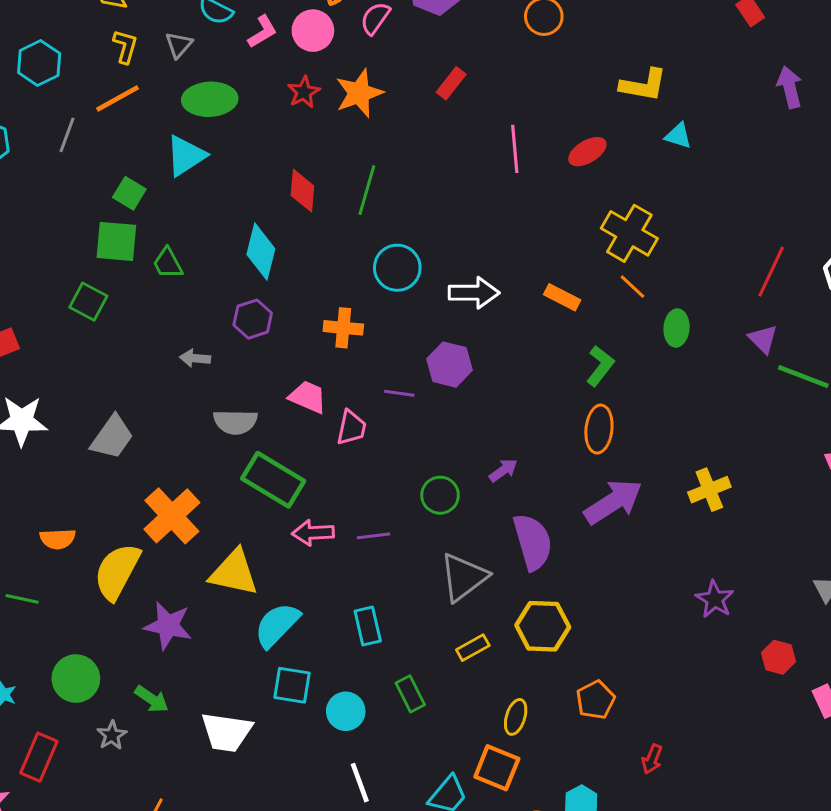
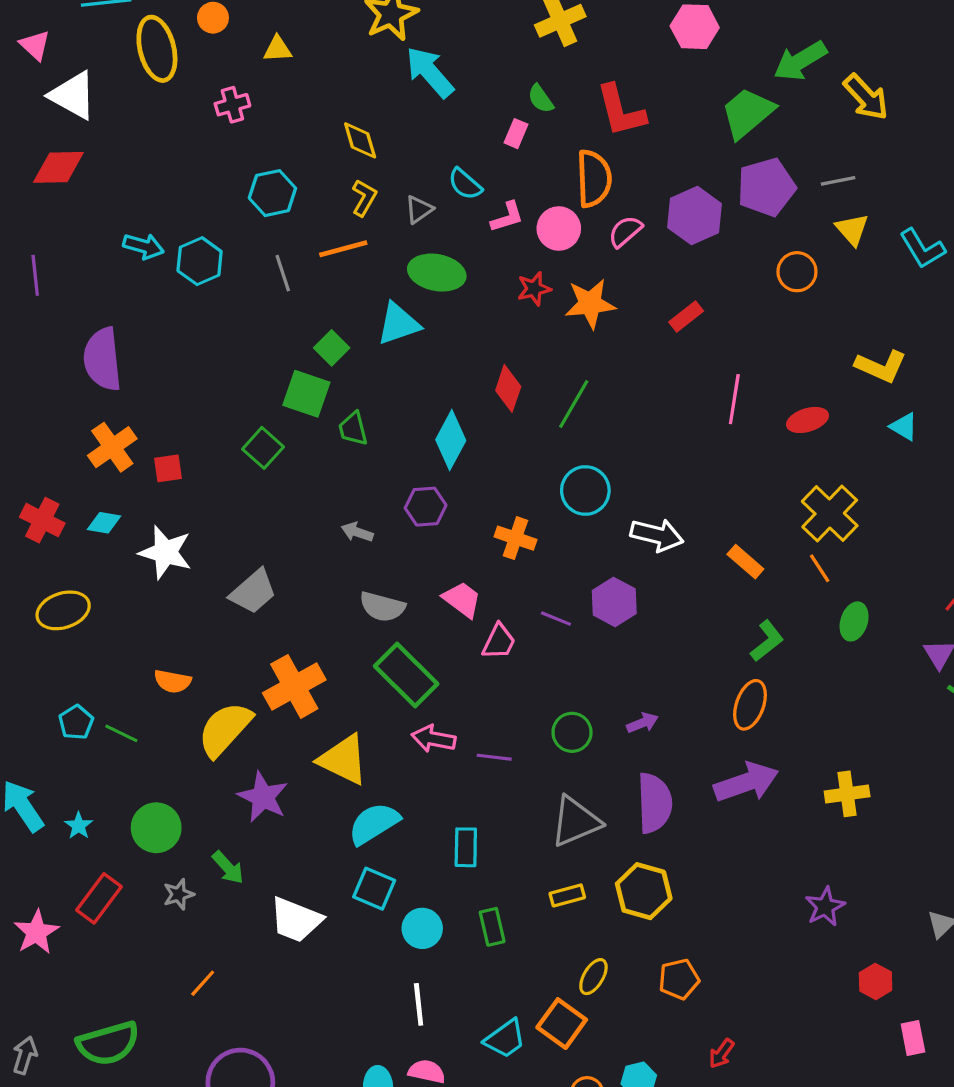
gray line: (67, 135) -> (283, 273), turned -52

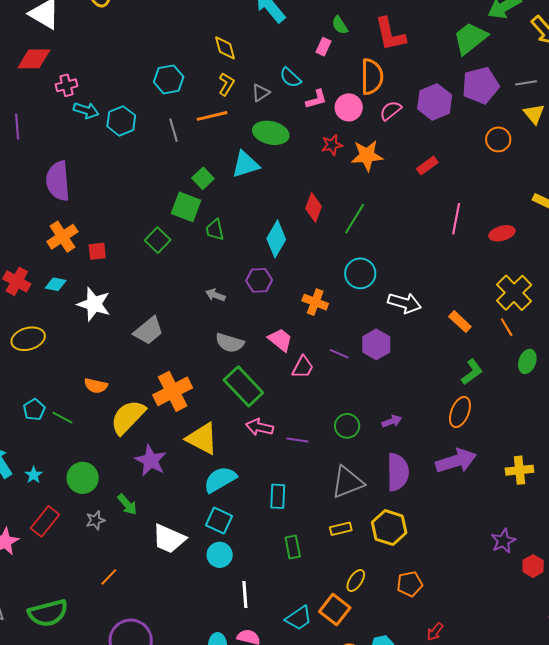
pink cross: (232, 105) -> (66, 85), moved
cyan circle: (422, 928) -> (220, 555), moved
red hexagon: (876, 981) -> (533, 566), moved

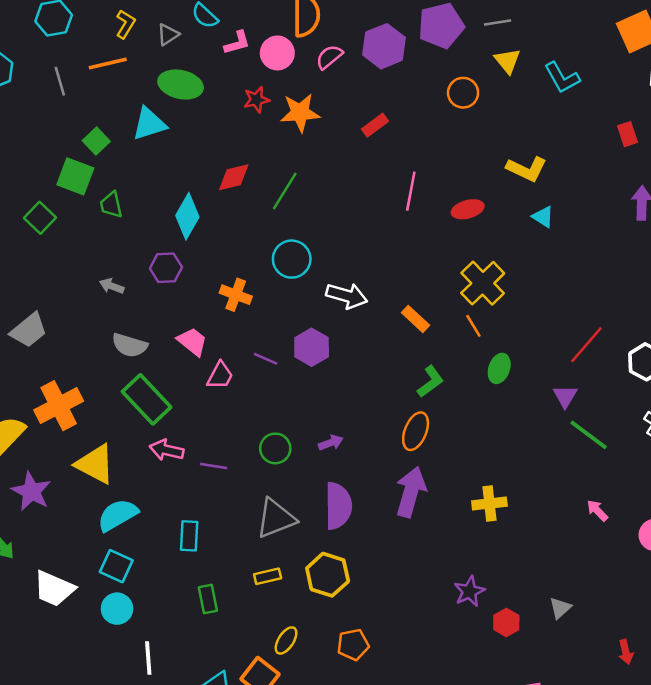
red diamond: (314, 207) -> (234, 177), turned 56
purple arrow: (456, 461) -> (411, 492), turned -57

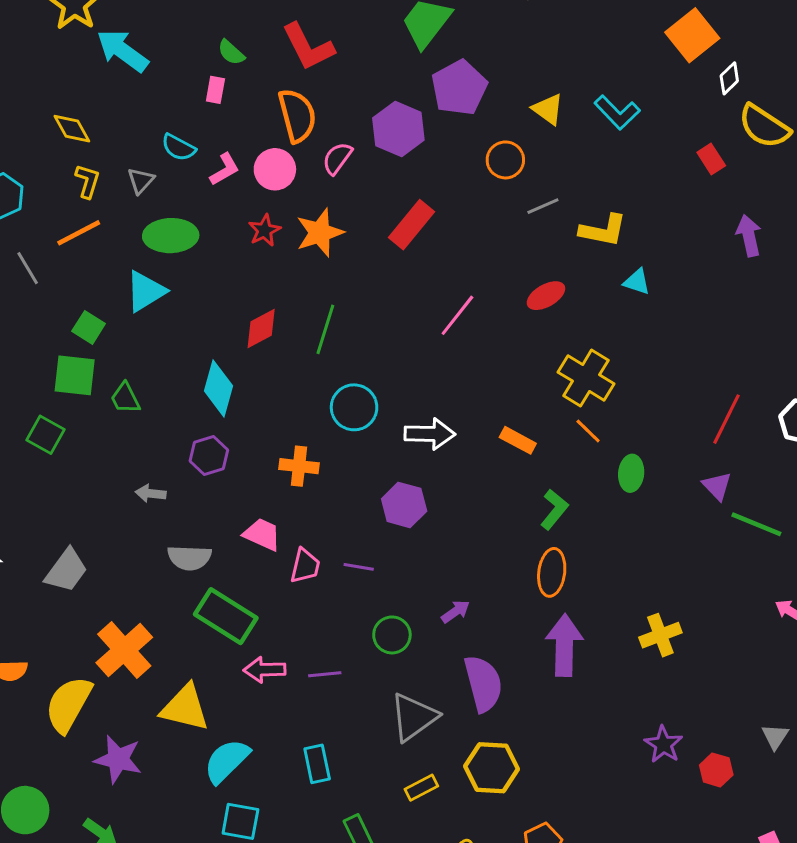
gray line: (498, 23) -> (543, 206), moved
red rectangle: (375, 125) -> (412, 225), size x1.5
pink line: (411, 191) -> (457, 315), moved, turned 42
purple line: (265, 359) -> (359, 567), moved

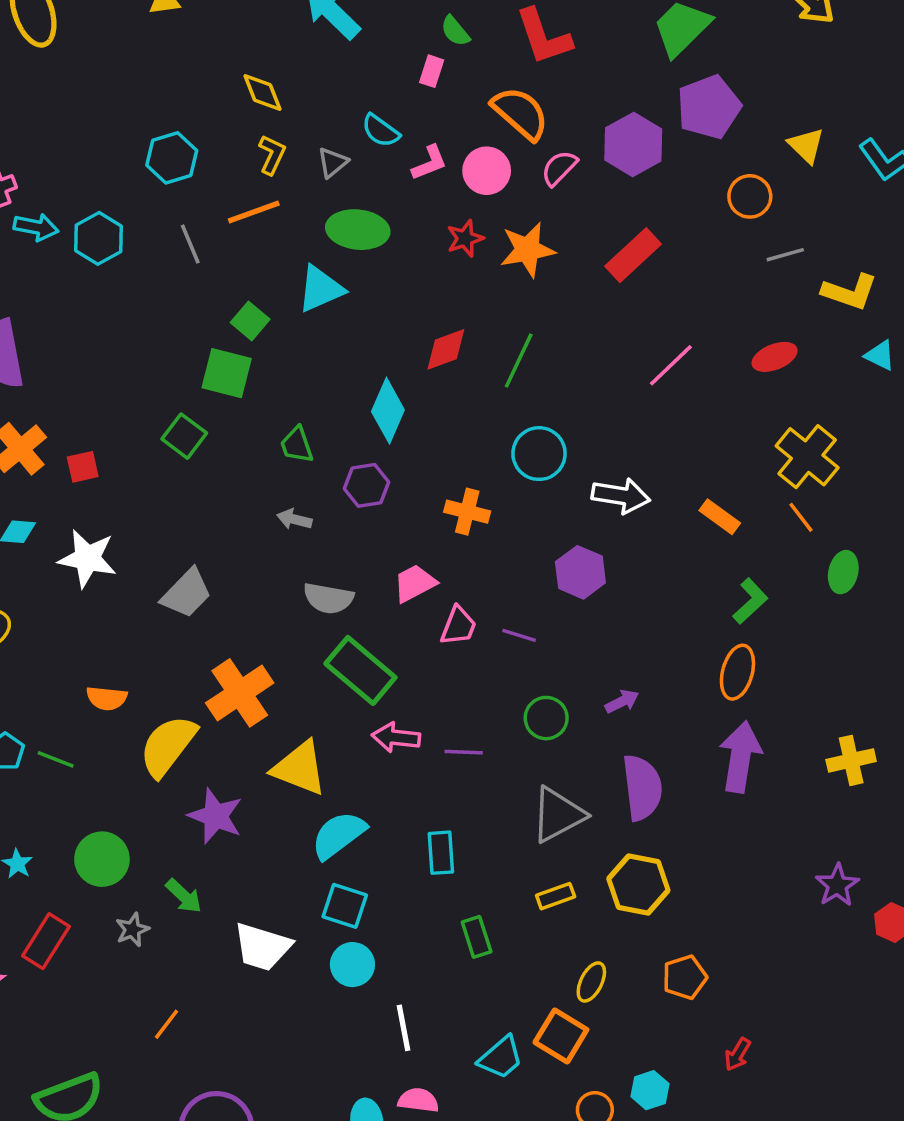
orange semicircle: (297, 116) -> (520, 113), turned -42
green trapezoid: (125, 398) -> (297, 445), moved
pink trapezoid: (262, 534) -> (415, 583), turned -60

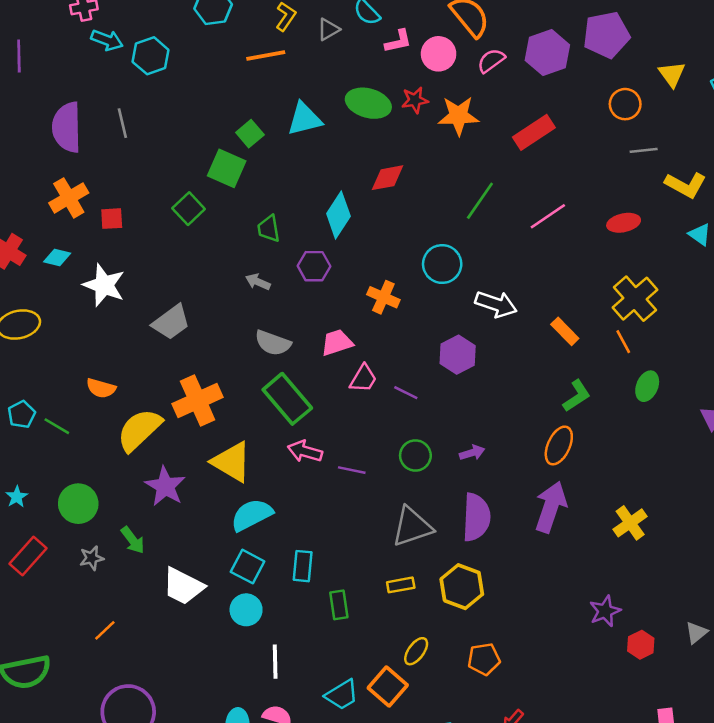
green ellipse: (358, 230) -> (368, 103), moved
gray line: (190, 244) -> (122, 123), moved
green line: (519, 360) -> (480, 201), moved
yellow cross: (851, 760) -> (630, 523), turned -32
cyan rectangle: (441, 853) -> (303, 566), moved

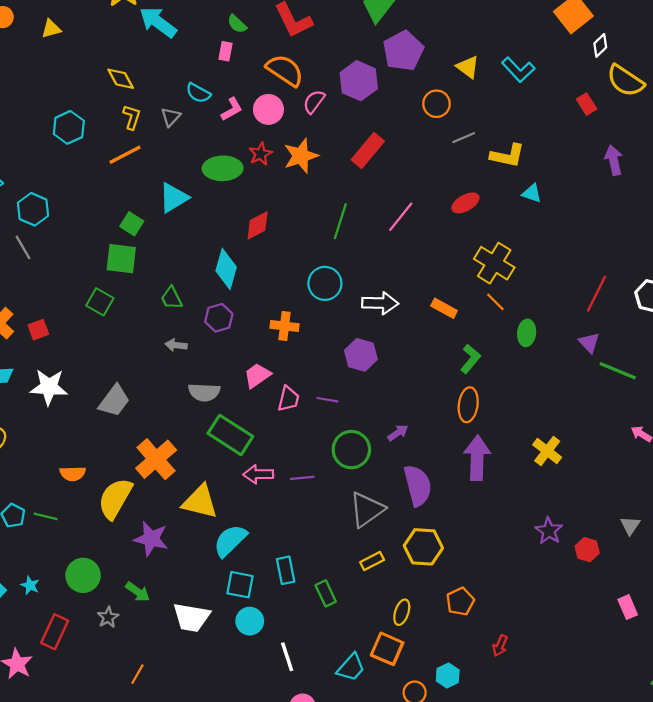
cyan hexagon: (151, 56) -> (33, 209), moved
green circle: (415, 456) -> (351, 450), size x1.4

